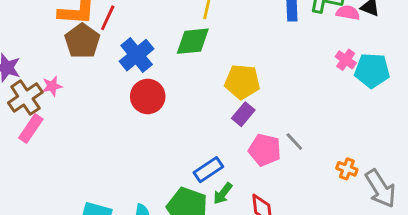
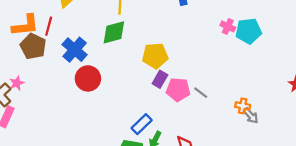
pink pentagon: (265, 150) -> (178, 90), moved
gray arrow: (381, 189) -> (251, 116), moved, size x0.6

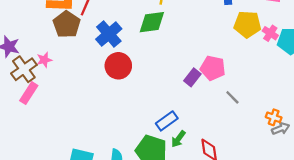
yellow pentagon: (155, 56) -> (247, 24), moved
pink pentagon: (178, 90) -> (213, 68), moved
gray arrow: (251, 116) -> (281, 129), turned -77

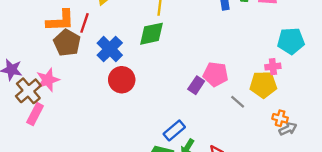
yellow pentagon: (247, 24) -> (263, 85), moved
pink cross: (270, 33) -> (273, 67), moved, turned -35
pink star: (44, 60) -> (48, 80), size x1.5

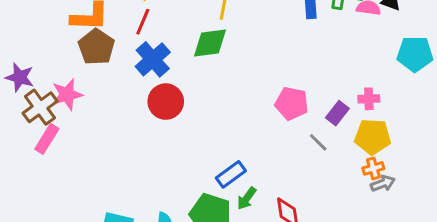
red line: (84, 23) -> (143, 22), moved
cyan pentagon: (291, 41) -> (415, 54), moved
purple rectangle: (196, 85) -> (337, 113), moved
yellow pentagon: (263, 85) -> (373, 137), moved
orange cross: (280, 118) -> (373, 168), turned -35

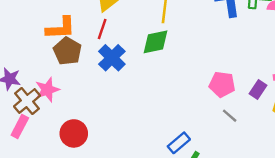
red circle: (166, 102) -> (74, 133), moved
pink rectangle: (47, 139) -> (20, 127), moved
gray line: (318, 142) -> (230, 116), moved

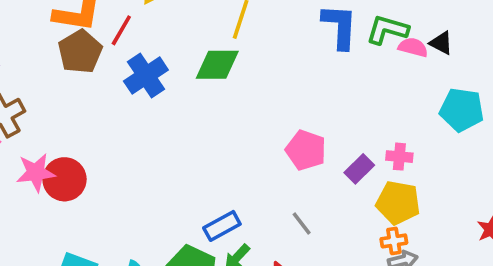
red line: (102, 29) -> (121, 30), moved
pink star: (47, 90) -> (36, 172), moved
gray line: (230, 116) -> (302, 224), moved

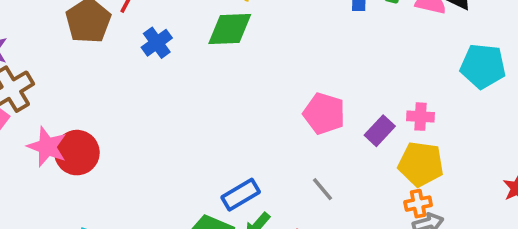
blue cross: (146, 76) -> (157, 43), size x0.7
pink star: (36, 172) -> (47, 147), turned 30

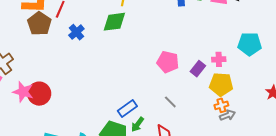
cyan pentagon: (483, 66) -> (250, 44), moved

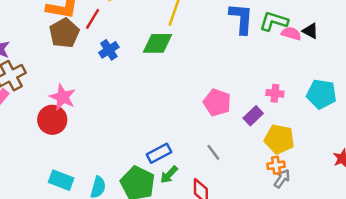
pink cross: (219, 59) -> (275, 93), moved
pink star: (23, 92) -> (63, 97), moved
gray arrow: (227, 115) -> (282, 179), turned -42

